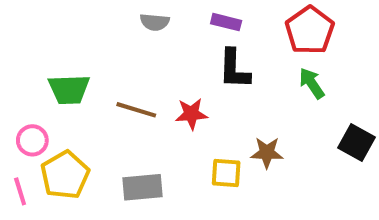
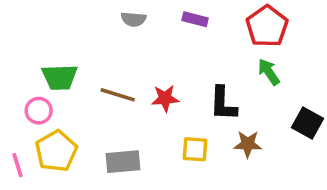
black L-shape: (234, 69) -> (223, 104), moved
pink circle: (32, 140) -> (39, 111), moved
brown star: (267, 153) -> (248, 144), moved

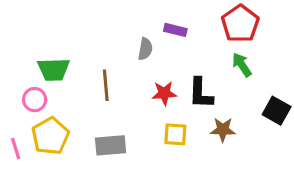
gray semicircle: (134, 19) -> (145, 49), moved, turned -85
purple rectangle: (195, 19) -> (175, 30), moved
brown line: (118, 95) -> (106, 85), turned 68
red star: (165, 98) -> (164, 93), moved

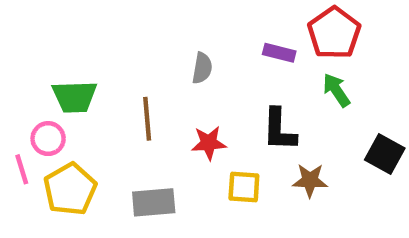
purple rectangle: (175, 30) -> (279, 53), moved
red star: (164, 93) -> (209, 143), moved
pink line: (16, 149) -> (22, 169), moved

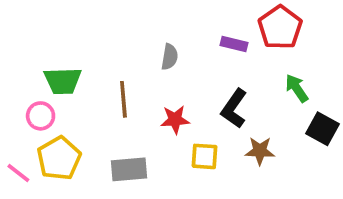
green arrow: (336, 90) -> (297, 88), moved
black L-shape: (279, 130) -> (234, 109), turned 33
pink line: (22, 169) -> (18, 173), moved, turned -35

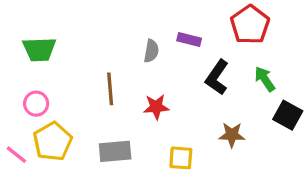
purple rectangle: (234, 44) -> (189, 39), moved
green trapezoid: (63, 81) -> (39, 49), moved
black L-shape: (234, 109) -> (217, 77), moved
yellow square: (205, 156) -> (181, 158), moved

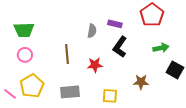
black L-shape: (217, 77) -> (120, 47), moved
green arrow: (265, 79) -> (161, 48), turned 112
pink circle: (36, 104) -> (25, 55), moved

